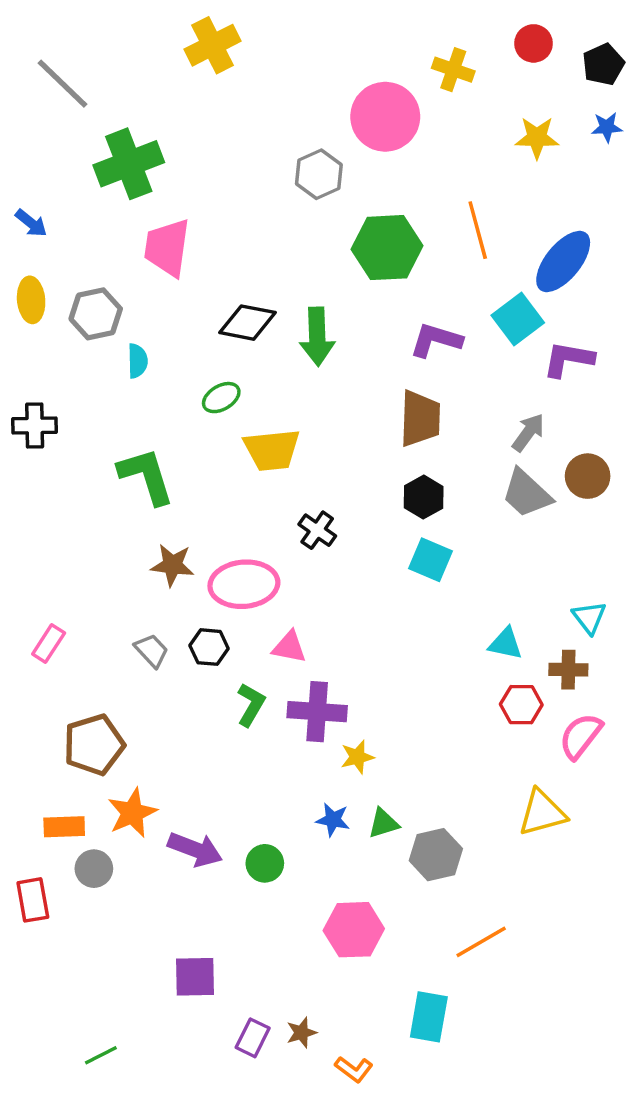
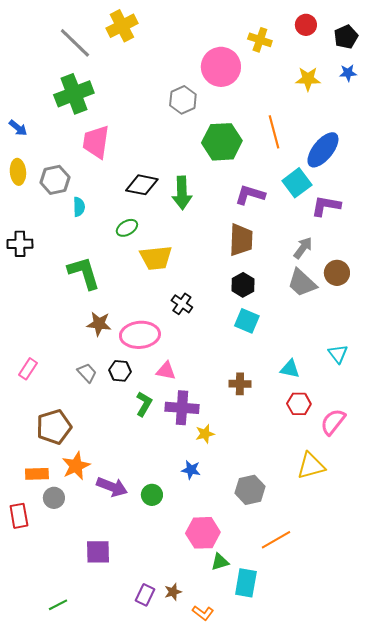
gray line: (62, 84) -> (75, 43), moved
brown cross: (568, 670) -> (240, 384), moved
green triangle: (383, 823) -> (220, 562), moved
purple square: (195, 977) -> (98, 552), moved

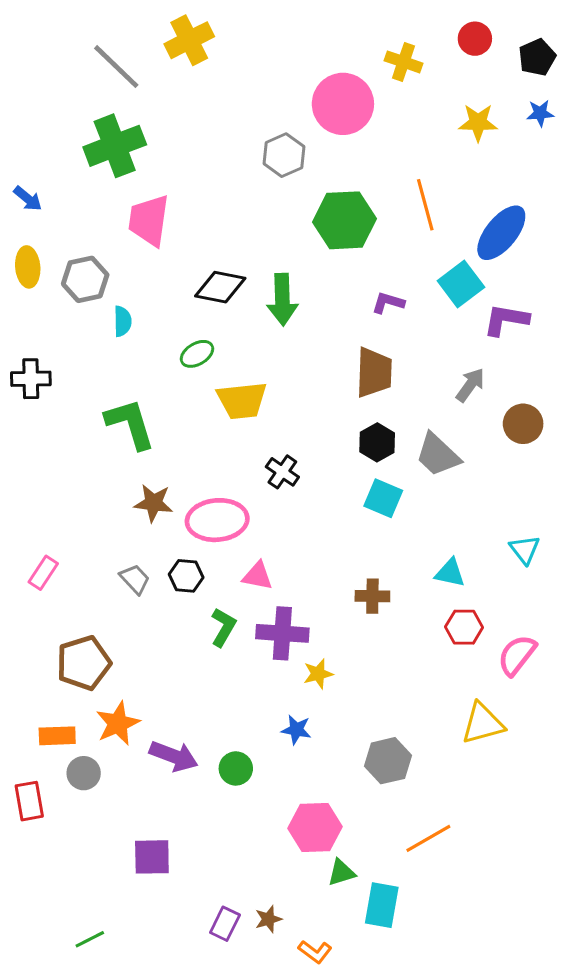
purple L-shape: (250, 195) -> (388, 303), size x0.7
gray trapezoid: (302, 283) -> (438, 455), moved

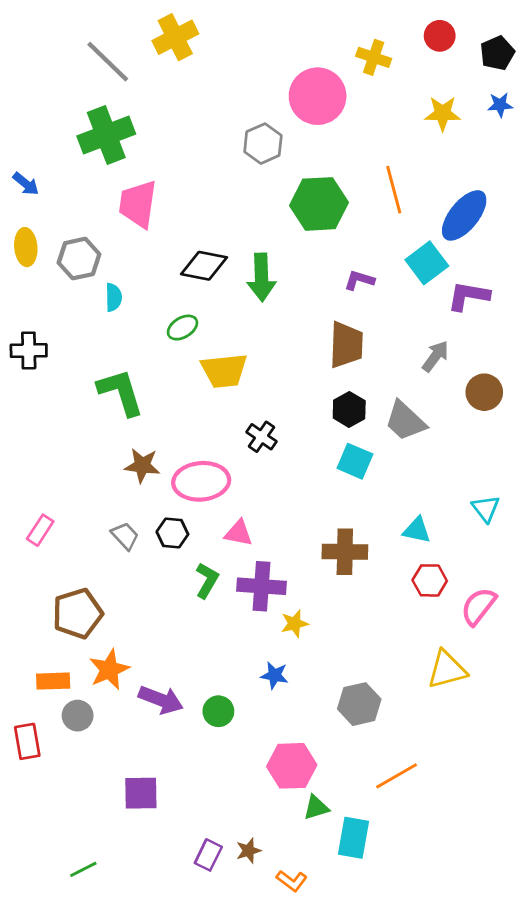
brown cross: (372, 596) -> (345, 552), size x1.4

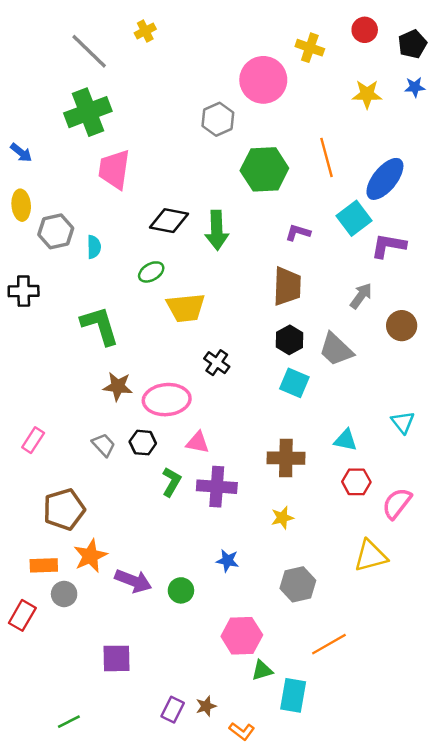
yellow cross: (175, 37) -> (145, 31), size x0.6
gray hexagon: (79, 259) -> (56, 231), moved
yellow star: (295, 624) -> (282, 518), moved
red rectangle: (27, 741) -> (22, 615), turned 40

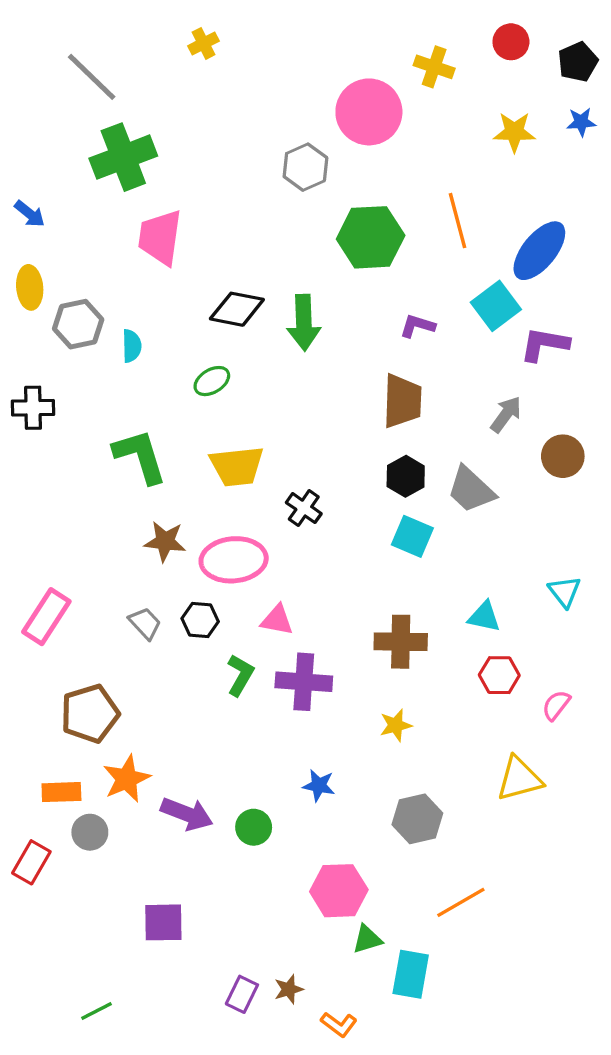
gray line: (89, 51) -> (92, 77), moved
yellow trapezoid: (186, 308) -> (237, 466), moved
pink rectangle: (33, 440) -> (46, 617), size x1.5
pink semicircle: (397, 503) -> (556, 705), size x0.7

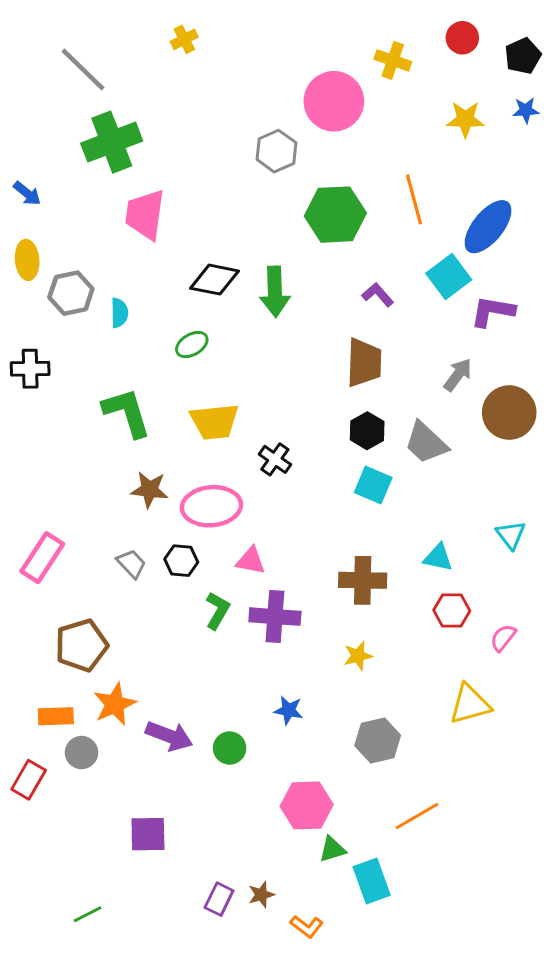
purple L-shape: (417, 326) -> (378, 295), turned 32
brown circle: (563, 456) -> (509, 413), size x1.4
cyan rectangle: (411, 974) -> (372, 881), turned -30

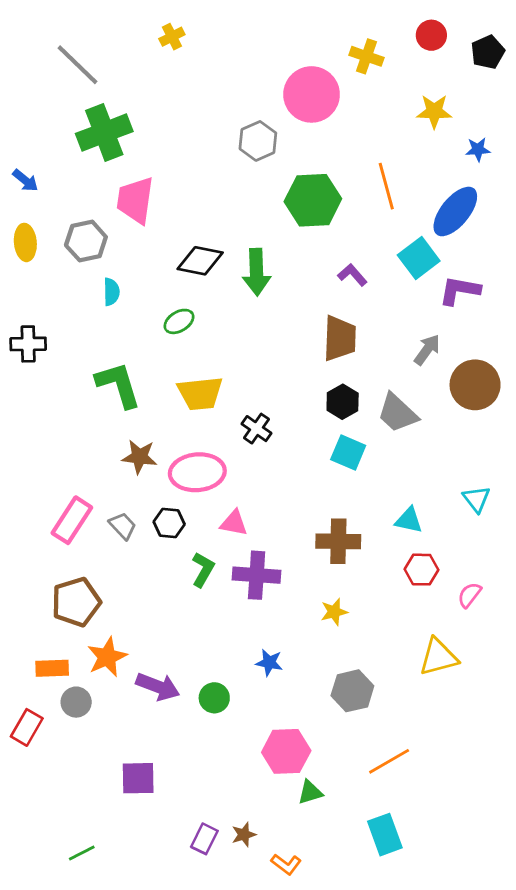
blue star: (526, 110) -> (478, 149), moved
gray hexagon: (71, 293) -> (86, 241), moved
pink rectangle: (42, 558) -> (72, 520), moved
cyan rectangle: (372, 881) -> (385, 835), moved

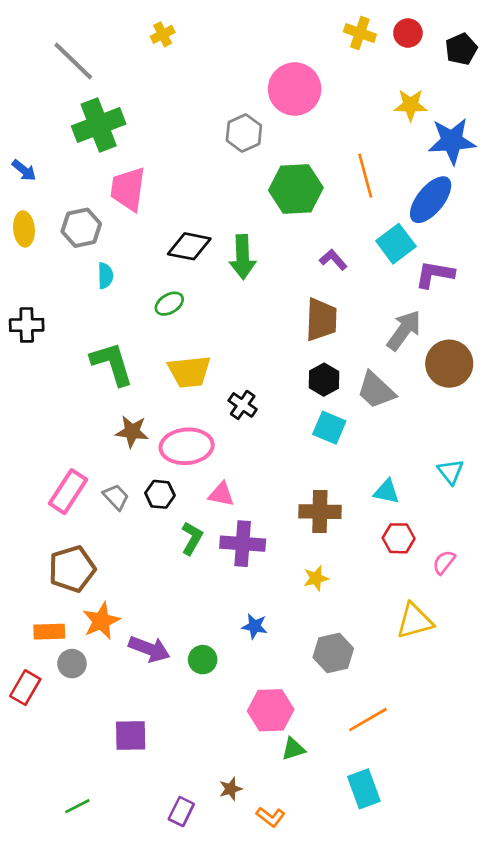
yellow cross: (366, 56) -> (360, 33), moved
blue star: (478, 149) -> (452, 141), size x2.0
gray arrow: (427, 350) -> (404, 330), size x1.4
purple rectangle: (204, 839) -> (181, 812), moved

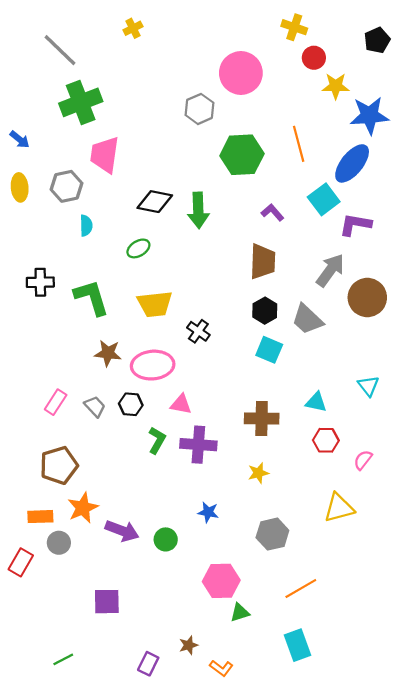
red circle: (408, 33) -> (314, 58), moved
black cross: (27, 325) -> (40, 282), moved
pink rectangle: (68, 492) -> (56, 402), size x0.7

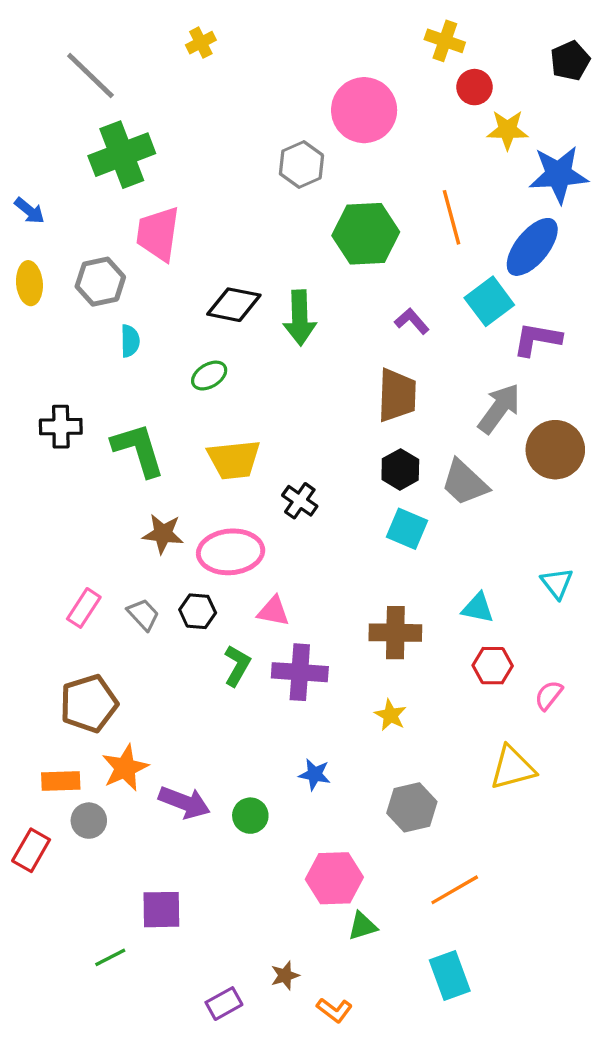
yellow star: (258, 473) -> (390, 715), turned -30
green line: (63, 659) -> (110, 957), moved
purple rectangle: (148, 664) -> (224, 1004), turned 35

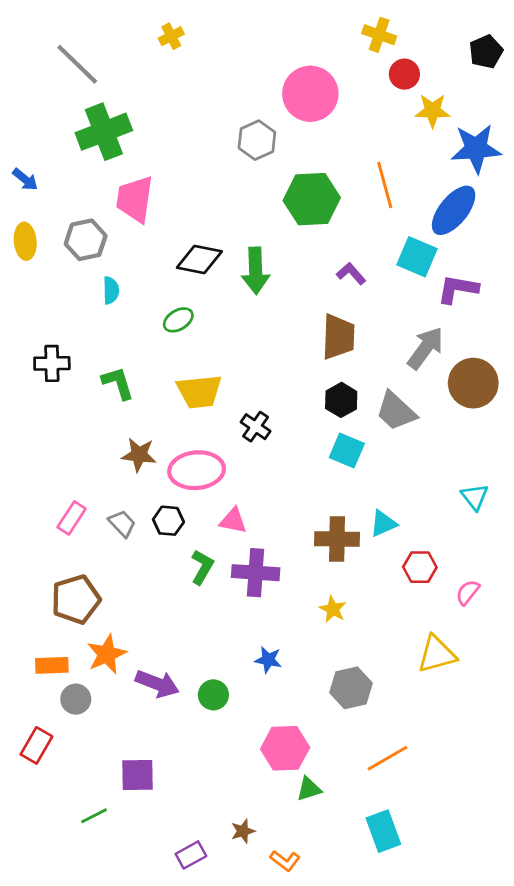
cyan square: (489, 301) -> (417, 257), turned -30
green L-shape: (138, 450) -> (118, 383), size x0.7
cyan triangle: (478, 608) -> (383, 524), moved, turned -36
red rectangle: (31, 850) -> (36, 745), moved

